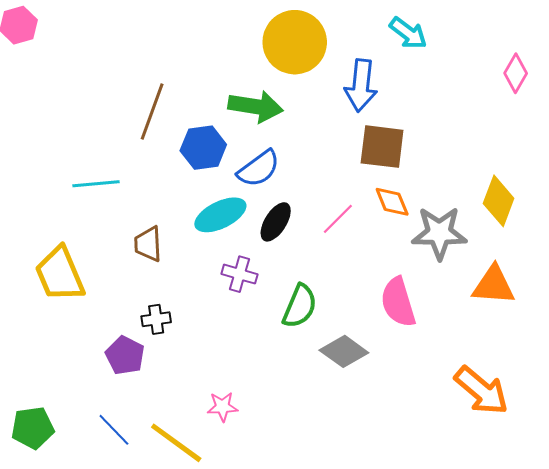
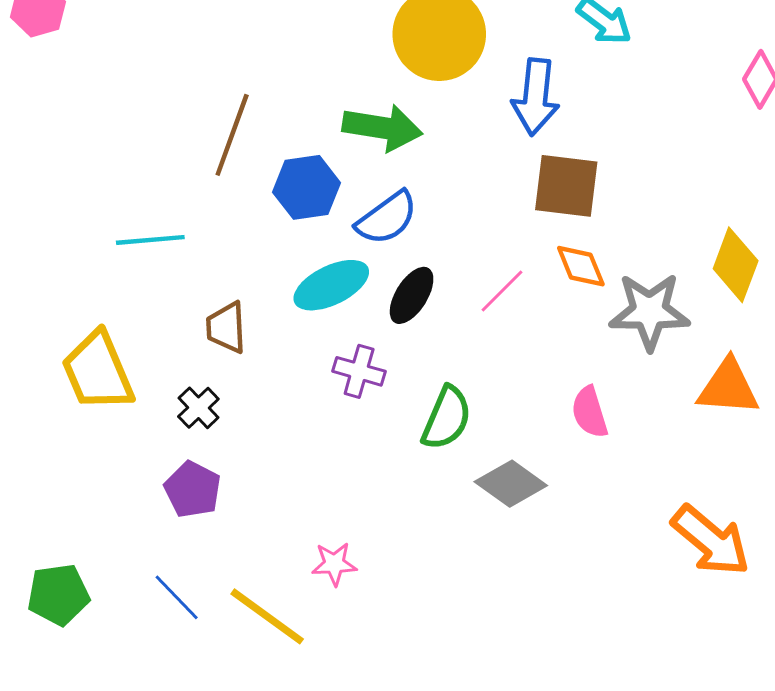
pink semicircle: (398, 302) -> (590, 412), size x0.7
black cross: (156, 319) -> (198, 408), moved, turned -36

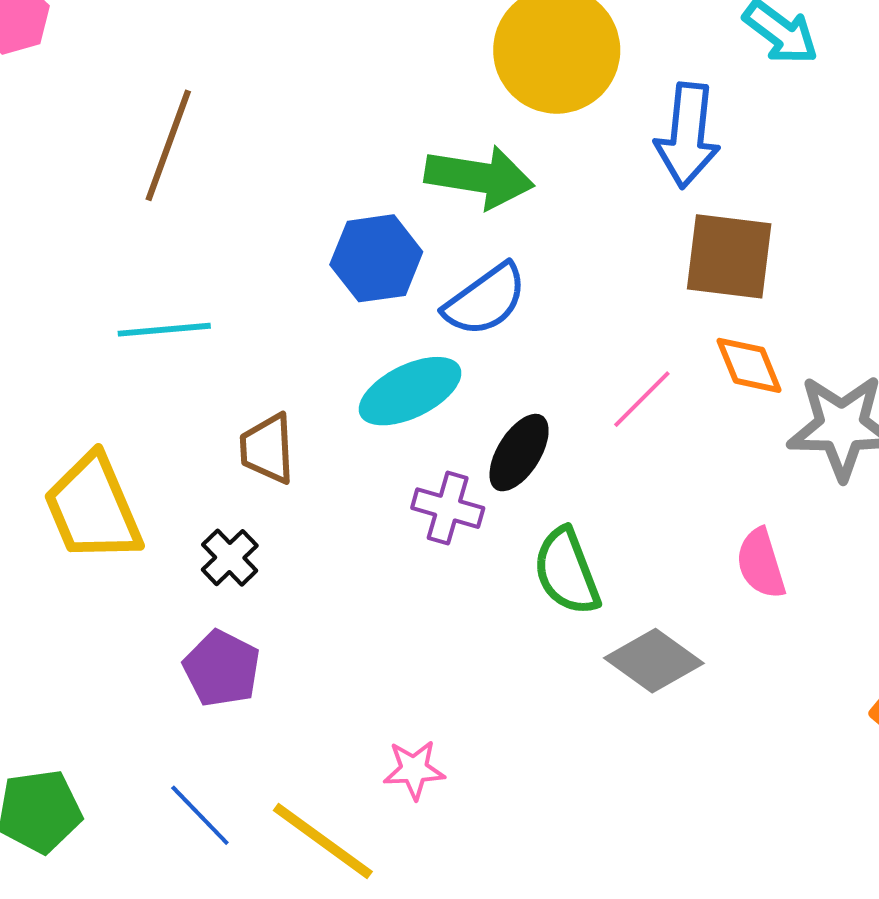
brown line: (232, 135) -> (168, 145), moved
black ellipse: (412, 295) -> (519, 453), moved
green semicircle: (447, 418) -> (567, 571), turned 136

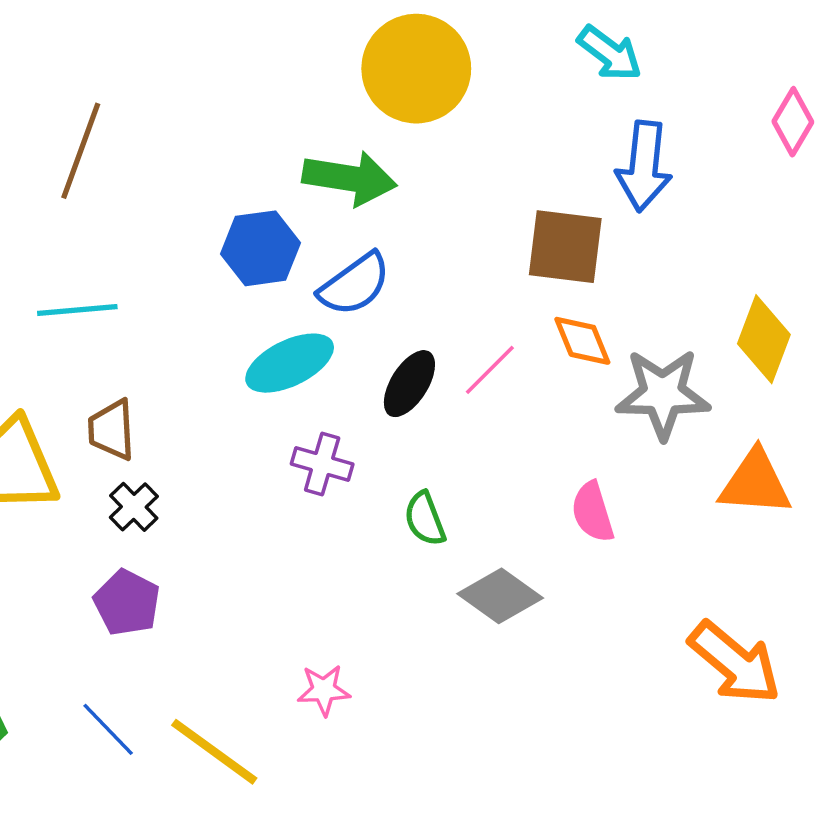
blue arrow: (688, 135) -> (644, 166), moved
brown trapezoid: (267, 449) -> (112, 430), moved
black ellipse: (519, 453) -> (409, 384), moved
green semicircle: (567, 571) -> (425, 519), size x0.7
pink star: (414, 770) -> (324, 690), moved

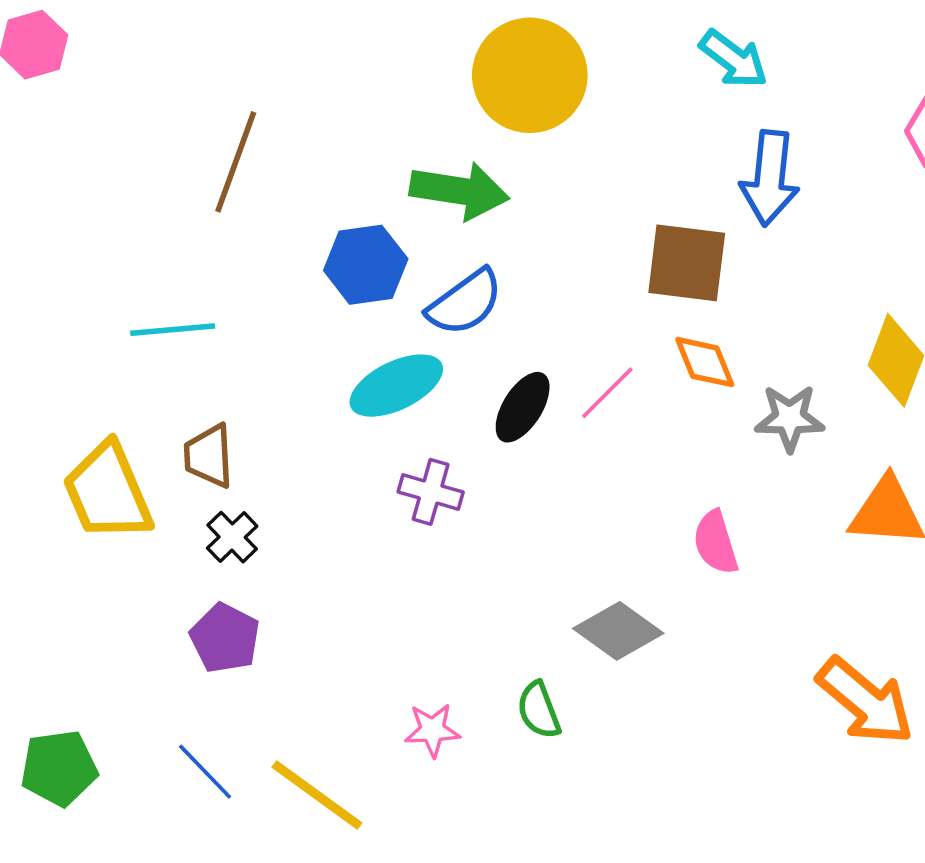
brown line: (81, 151) -> (236, 162), moved
gray star: (663, 394) -> (790, 418), size x0.7
green semicircle: (425, 519) -> (539, 710), moved

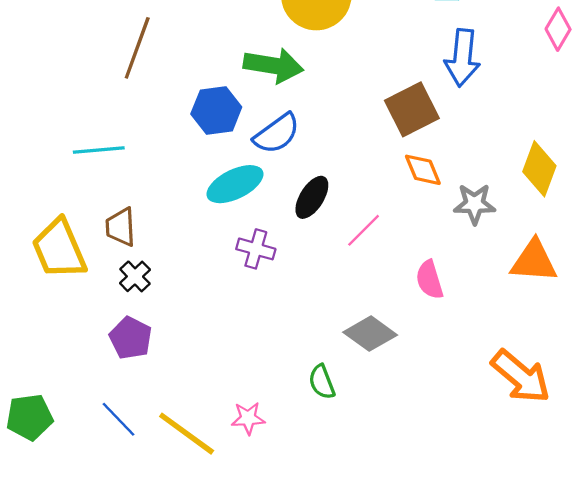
brown square: (687, 263) -> (412, 109), turned -34
pink line: (607, 393) -> (364, 230), moved
pink star: (432, 730) -> (248, 418), moved

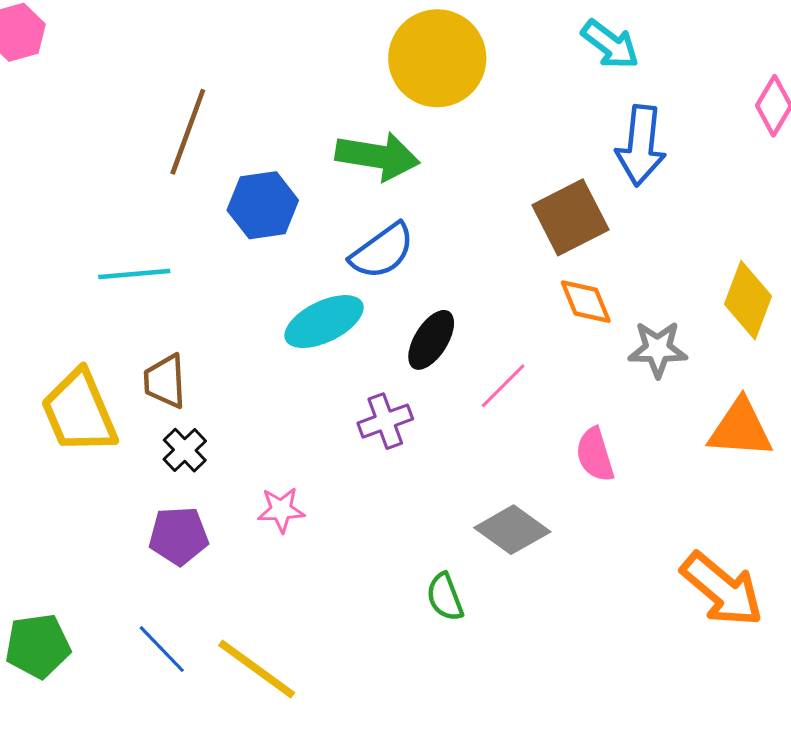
blue hexagon: (216, 111) -> (263, 205), moved
purple cross: (256, 249) -> (385, 421), moved, turned -36
purple pentagon: (131, 338) -> (179, 536), turned -30
pink star: (248, 418) -> (281, 510), moved

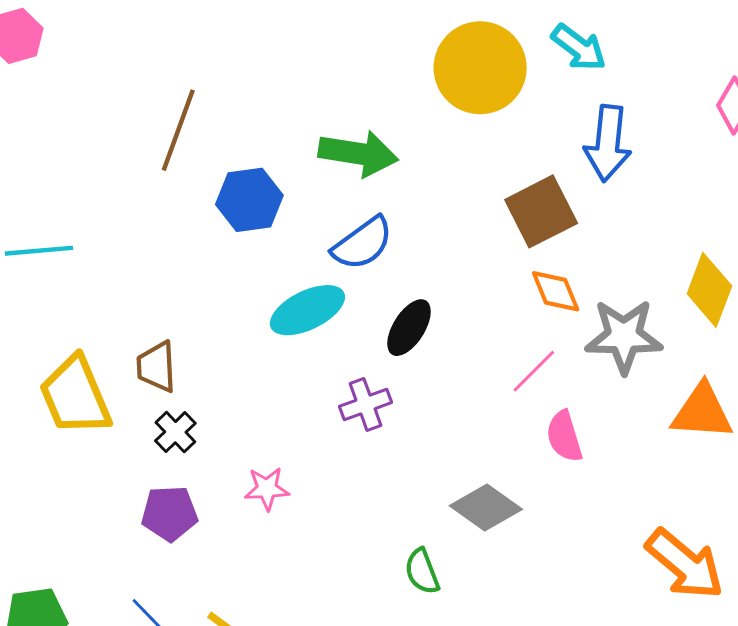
yellow circle: (437, 58) -> (480, 68), moved
cyan line: (134, 274) -> (39, 251), moved
gray star: (658, 349) -> (624, 336), size x1.4
pink line: (503, 386) -> (534, 371), moved

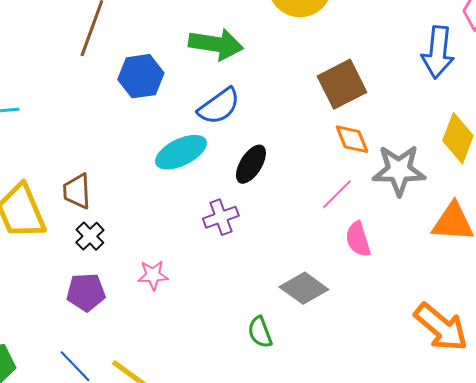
blue arrow: (608, 143) -> (438, 52), moved

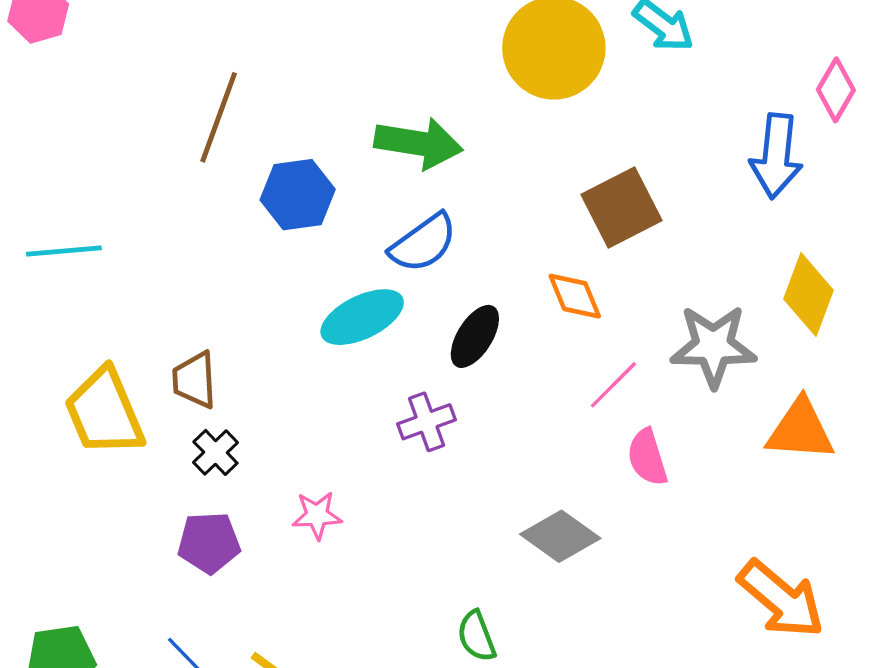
orange diamond: (352, 139) -> (575, 296), moved
green semicircle: (260, 332) -> (477, 636), moved

